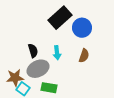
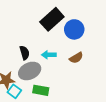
cyan arrow: (57, 53) -> (49, 55), turned 96
brown semicircle: (84, 56) -> (76, 58), turned 40

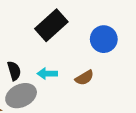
blue circle: (74, 29) -> (104, 39), moved

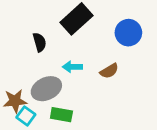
black semicircle: (14, 71) -> (40, 42), moved

